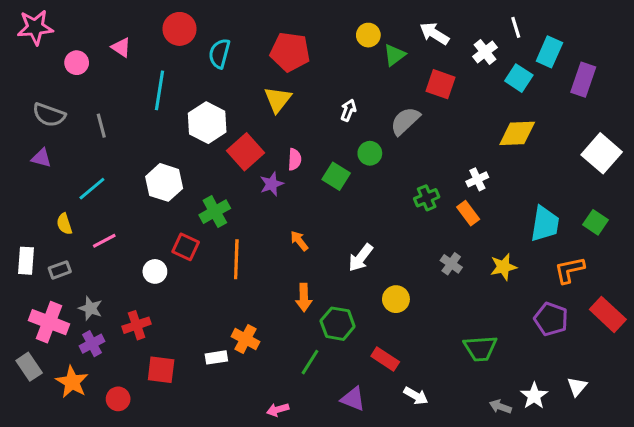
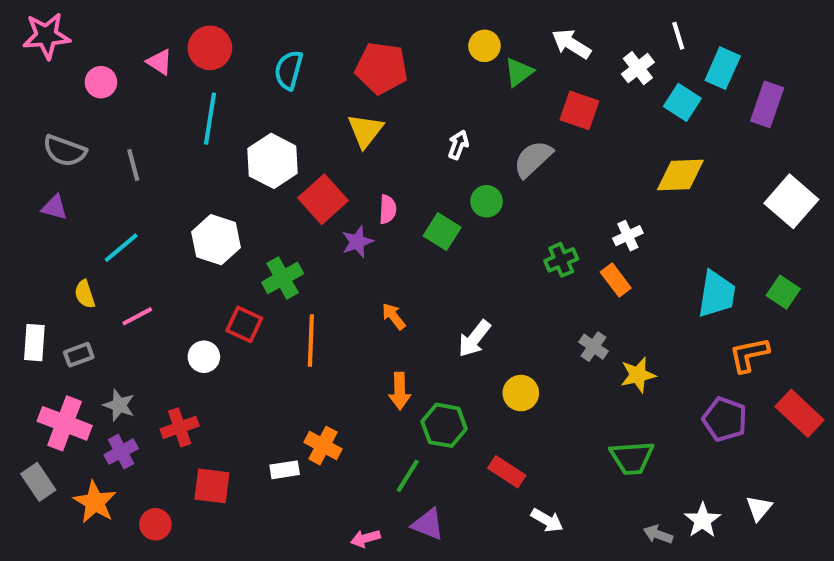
red circle: (179, 29) -> (210, 48), moved
yellow star: (503, 267) -> (638, 375), moved
purple triangle: (353, 399) -> (428, 524), moved

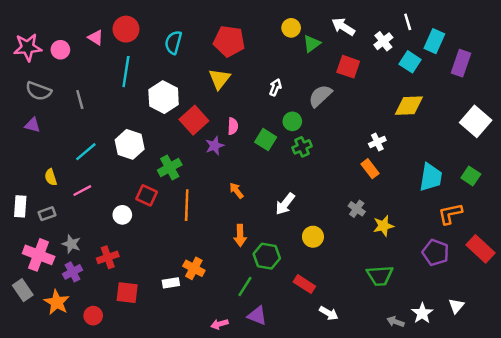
pink star: (46, 36) -> (28, 47), moved
cyan line: (121, 248) -> (86, 152), moved
green cross: (561, 260) -> (302, 147), moved

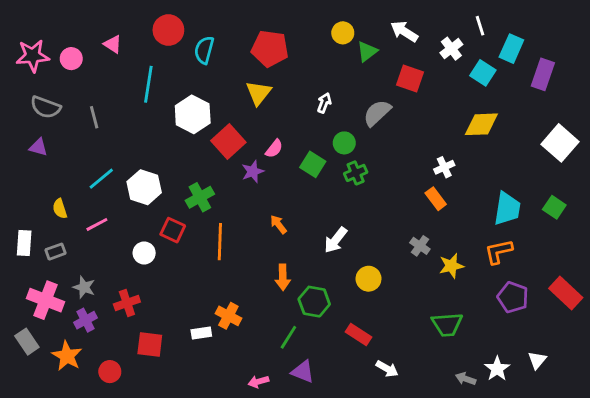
red circle: (126, 29) -> (168, 30), moved
pink semicircle: (233, 126) -> (274, 149), turned 35
white hexagon: (130, 144) -> (144, 187), moved
orange L-shape: (450, 214) -> (499, 252), moved

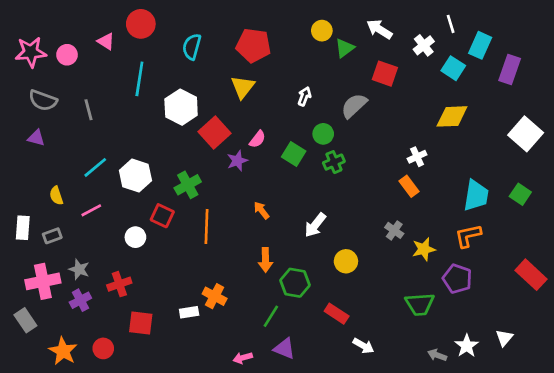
red circle: (168, 30) -> (141, 24), moved
purple pentagon: (513, 297) -> (457, 279), moved
pink cross: (46, 300) -> (43, 281), turned -32
orange star: (67, 356) -> (63, 351), moved

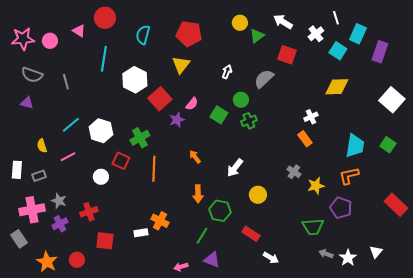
gray arrow: (437, 355) -> (326, 254), moved

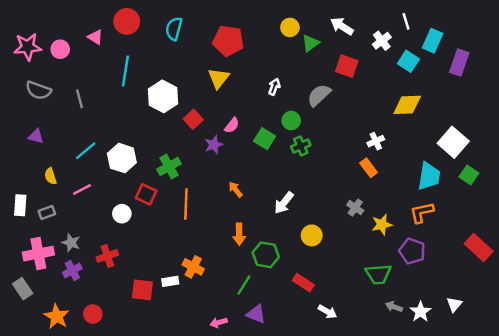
cyan semicircle: (143, 35) -> (174, 29), moved
red square: (160, 99) -> (193, 119), size x0.7
white square: (392, 100) -> (453, 142), moved
purple triangle: (27, 103) -> (36, 136), moved
red square: (105, 241) -> (142, 290), moved

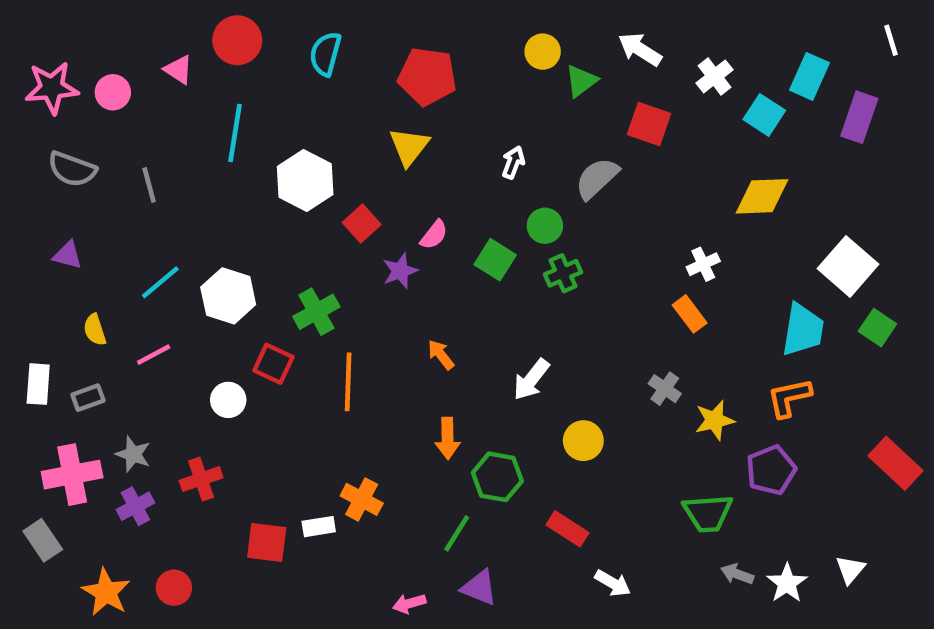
white line: (406, 21) -> (891, 40), moved
purple pentagon: (412, 251) -> (771, 470), turned 30

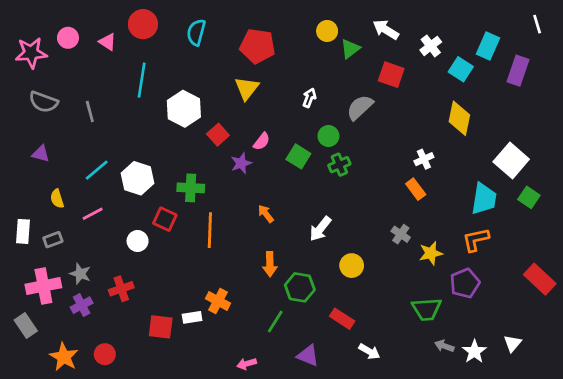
pink circle: (113, 92) -> (68, 38), moved
yellow diamond: (762, 196) -> (459, 118), turned -76
green cross: (316, 312) -> (191, 188), turned 32
purple triangle: (479, 588) -> (308, 356), moved

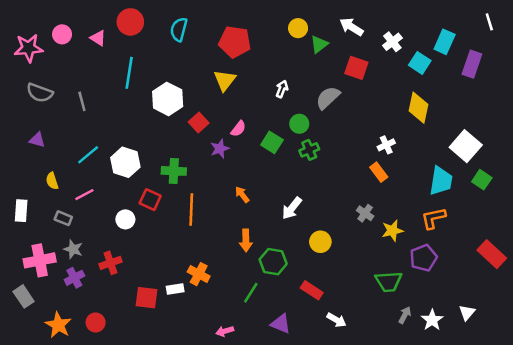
gray rectangle: (53, 240) -> (63, 218), moved, turned 42
gray arrow: (444, 346) -> (405, 315), turned 98

